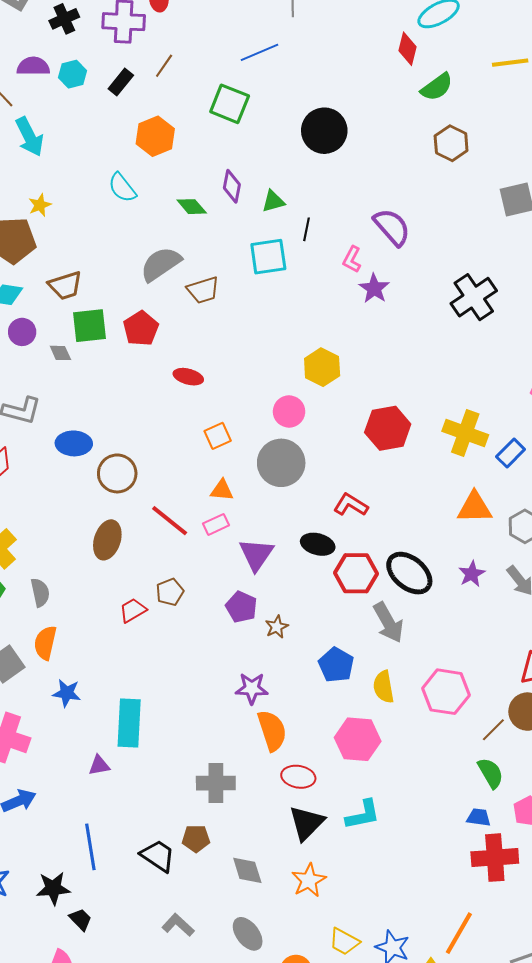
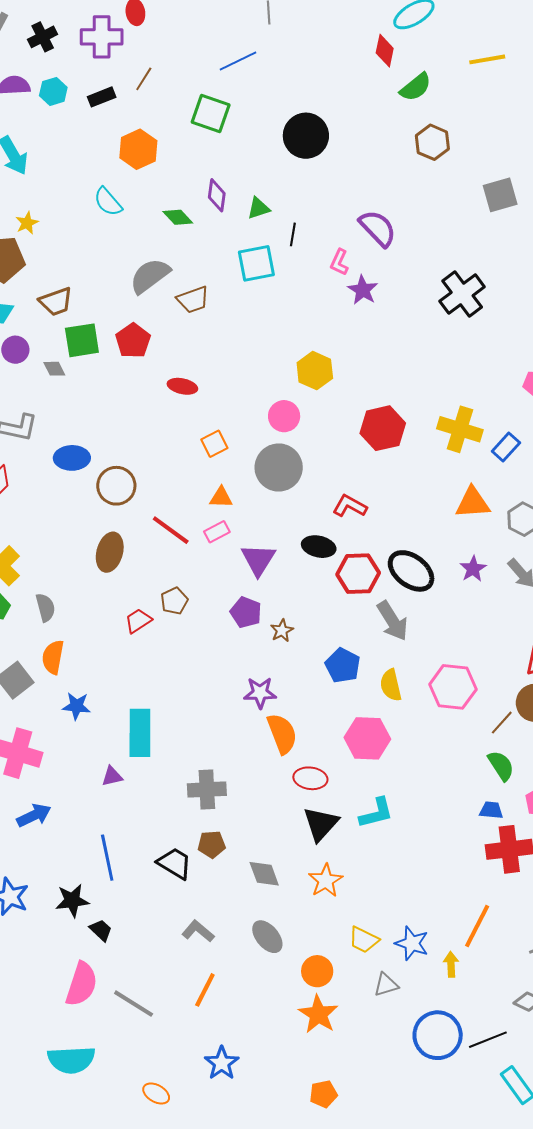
black rectangle: (121, 82) -> (102, 97), turned 32
gray cross: (216, 783) -> (207, 790), moved

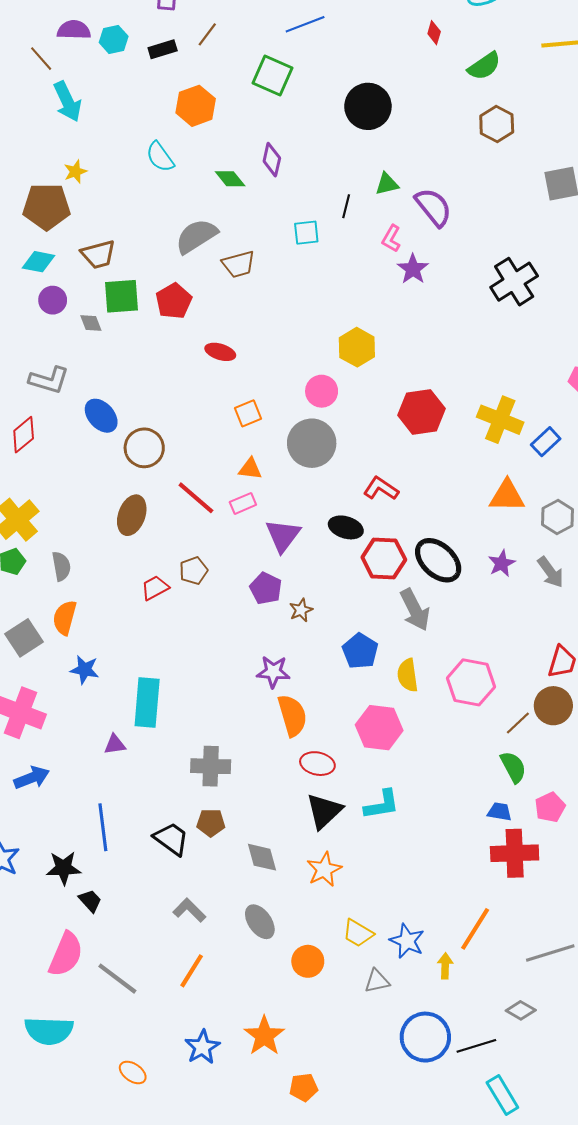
red diamond: (385, 51) -> (434, 33), moved, size x0.7
green triangle: (258, 208) -> (387, 184), moved
cyan square: (256, 263) -> (306, 233), size x0.7
blue ellipse: (72, 458) -> (101, 416), turned 44
orange star: (318, 1014) -> (264, 1036), moved

